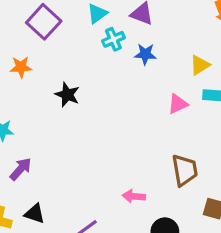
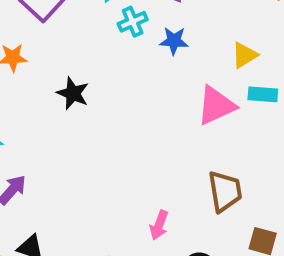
pink triangle: (178, 104) -> (216, 106), size x1.5
pink arrow: (134, 196) -> (159, 225), turned -75

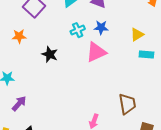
cyan cross: (133, 22) -> (78, 30), moved
pink triangle: (216, 106) -> (96, 52), moved

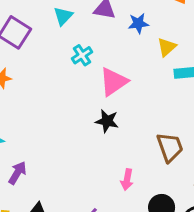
blue star: (101, 27) -> (138, 23), moved
black star: (50, 54) -> (107, 121), moved

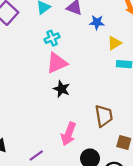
pink triangle: (114, 82) -> (57, 63), moved
pink arrow: (127, 180) -> (69, 134), size x1.5

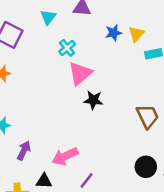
blue star: (97, 22) -> (114, 33), moved
pink arrow: (69, 134) -> (65, 156), moved, turned 60

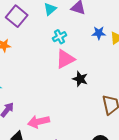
black star: (93, 100) -> (80, 79), moved

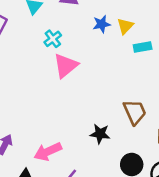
black star: (80, 79) -> (100, 134), moved

